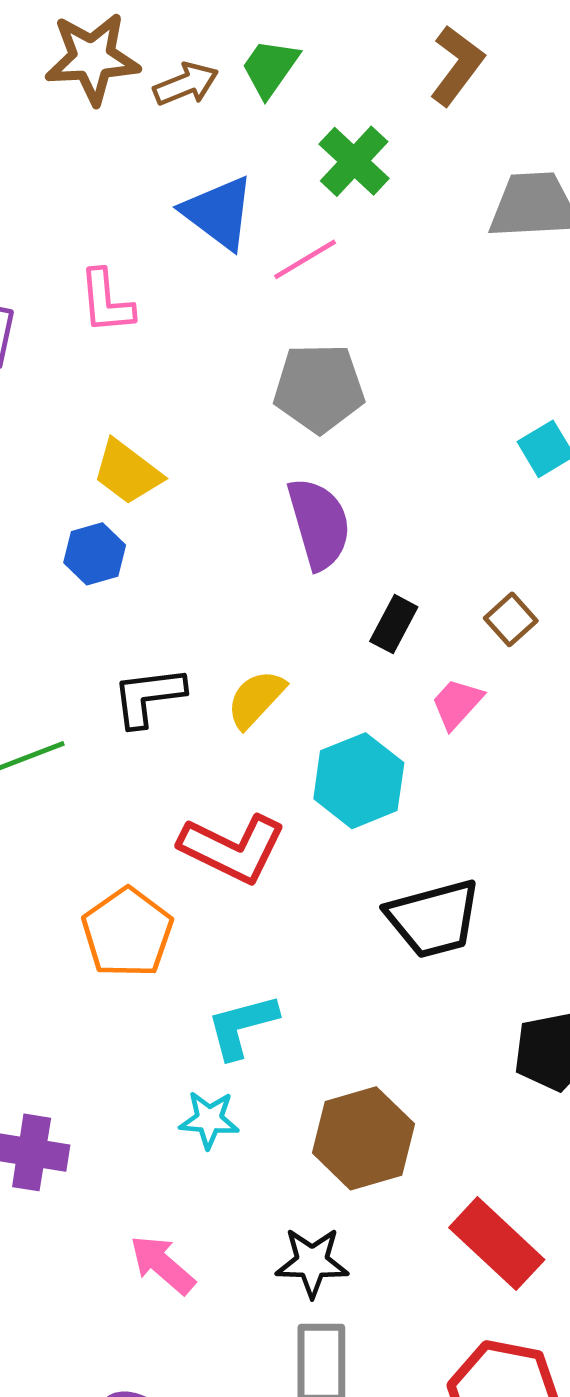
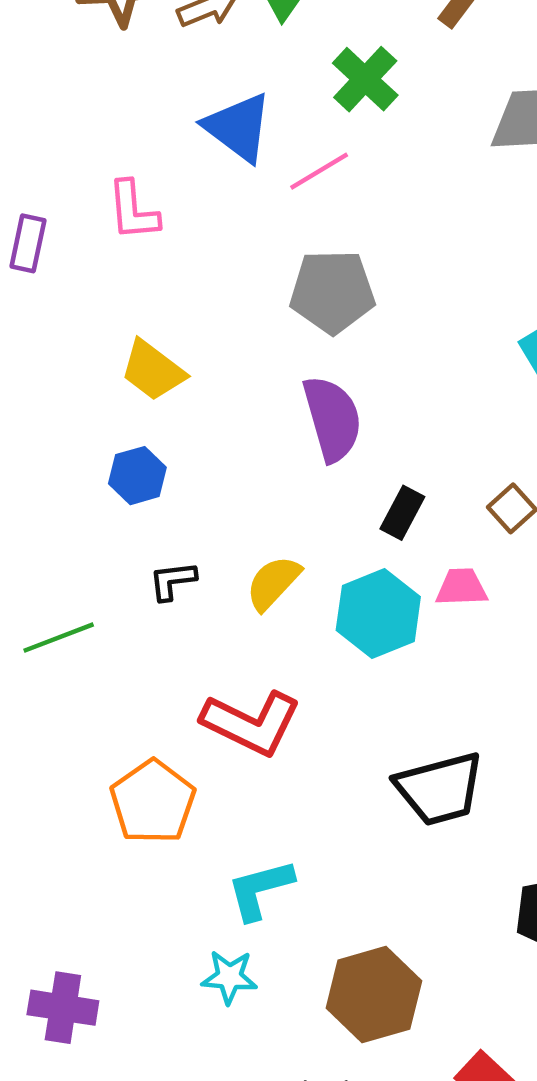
blue hexagon: (95, 554) -> (137, 476), moved
black L-shape: (148, 697) -> (172, 581), size x0.7
pink trapezoid: (457, 704) -> (462, 587), turned 46
cyan hexagon: (359, 781) -> (378, 613), moved

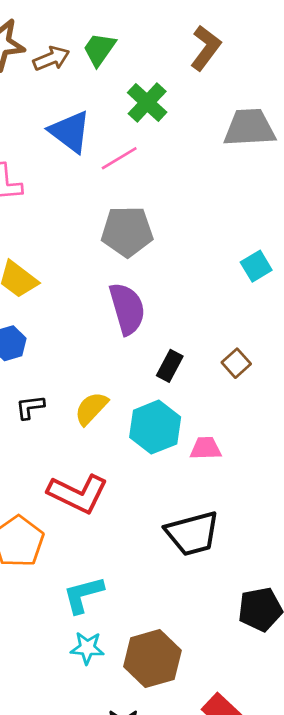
pink trapezoid: (462, 587) -> (206, 448), moved
cyan star: (229, 977) -> (87, 648), moved

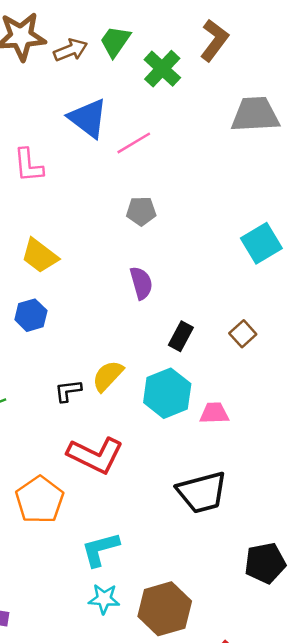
green cross: (147, 102) -> (162, 69), moved
gray pentagon: (127, 231) -> (141, 211), size x0.6
cyan square: (256, 266) -> (261, 243), size x1.4
purple semicircle: (127, 309) -> (141, 283), size x0.7
black L-shape: (30, 407) -> (68, 391), moved

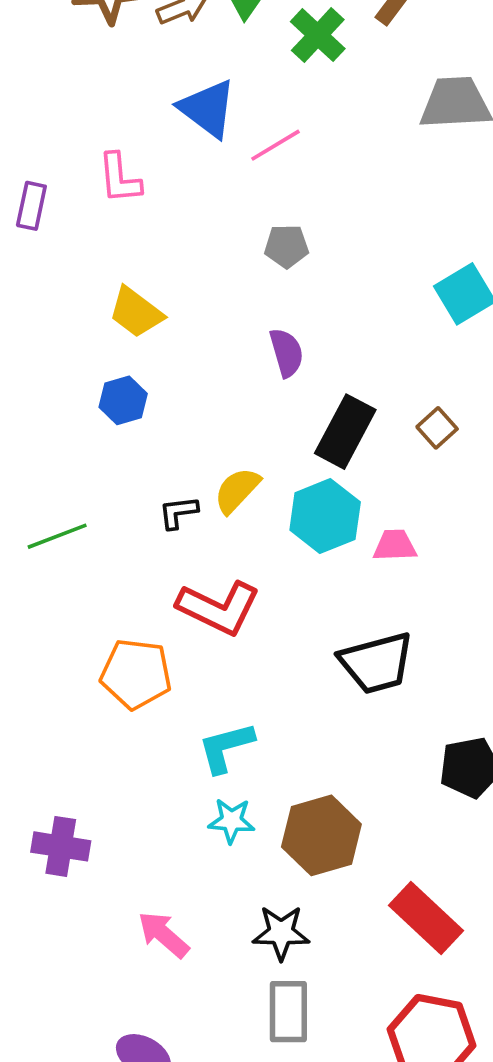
black rectangle: (181, 336) -> (345, 432), size x1.6
orange pentagon: (40, 500) -> (136, 674), turned -30

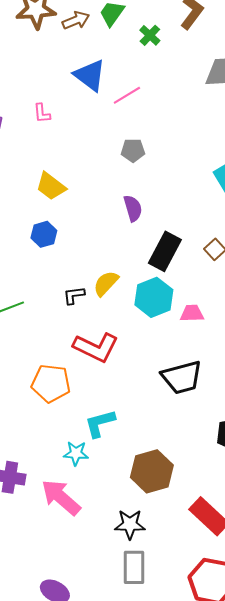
green cross: (318, 35) -> (150, 35), size x0.7
pink L-shape: (119, 178) -> (42, 113), size x0.7
cyan star: (231, 821) -> (76, 453), moved
pink arrow: (164, 935) -> (61, 497), moved, size x1.4

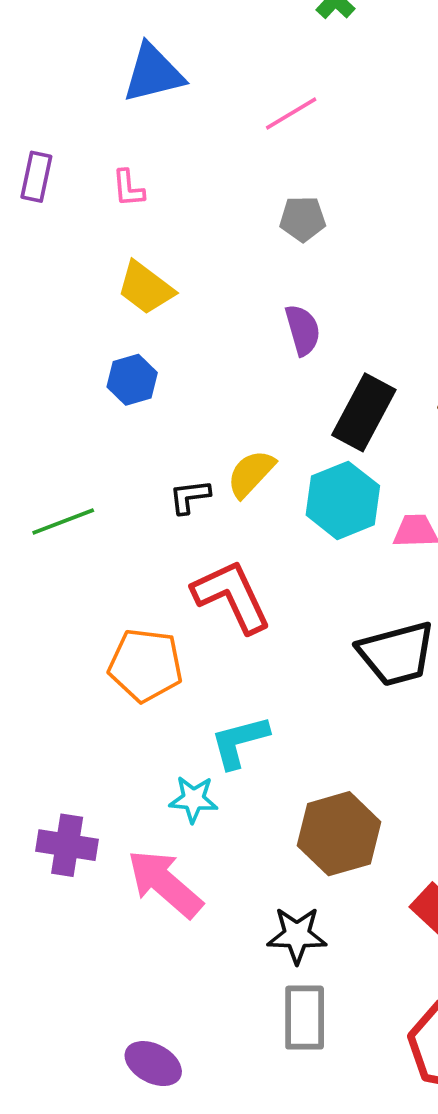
blue triangle: (90, 75) -> (153, 73), moved, turned -51
pink L-shape: (42, 113) -> (128, 188), moved
red L-shape: (96, 347) -> (232, 596), turned -141

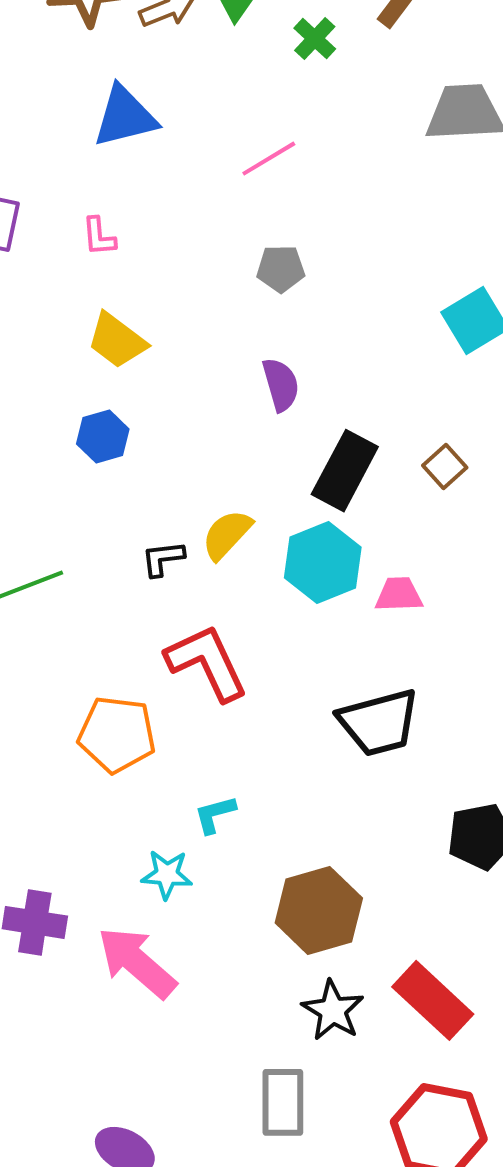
cyan L-shape: (239, 742) -> (215, 814), size x0.7
black star: (297, 935) -> (333, 1010), moved, turned 30

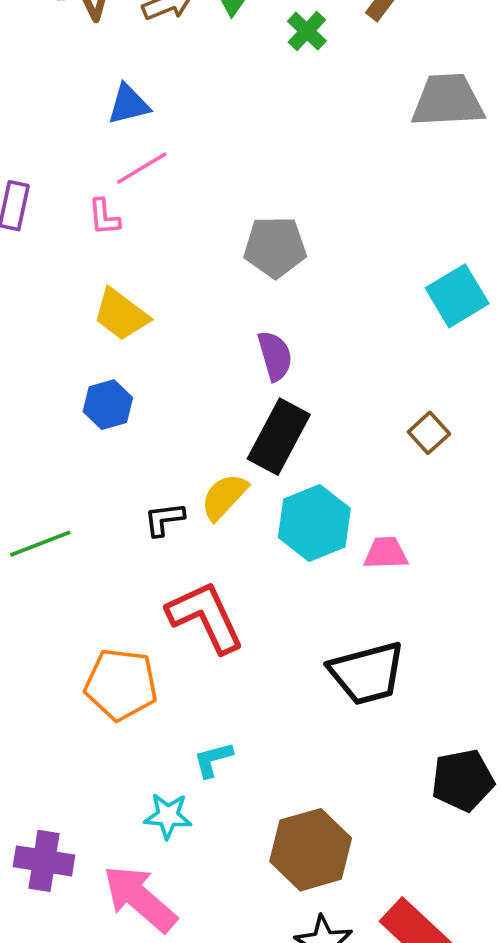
blue triangle: (125, 117) -> (129, 104), size x0.7
pink line: (269, 159) -> (142, 168), moved
gray pentagon: (281, 269) -> (275, 247), size x1.4
black rectangle: (345, 471) -> (279, 437), moved

